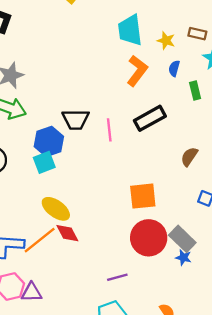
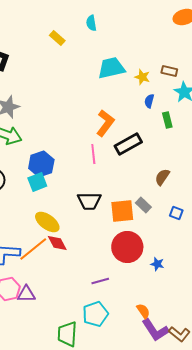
cyan trapezoid: (130, 30) -> (111, 68), turned 84
orange L-shape: (137, 71) -> (105, 123), moved
black trapezoid: (76, 119) -> (89, 201), moved
gray rectangle: (182, 239) -> (143, 205), moved, size x0.7

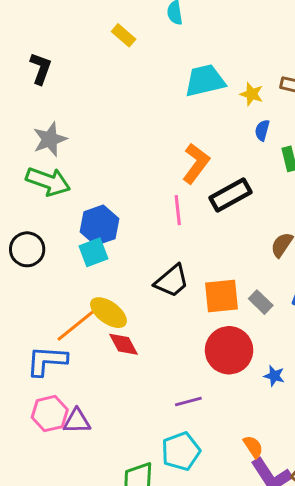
black trapezoid: (89, 201) -> (172, 281), turned -40
gray rectangle: (143, 205) -> (261, 302), moved
orange line: (33, 249) -> (77, 325), moved

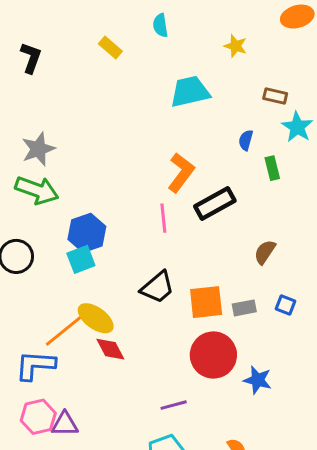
black L-shape: (41, 68) -> (31, 58), moved
yellow star: (252, 94) -> (235, 46), moved
gray rectangle: (261, 302) -> (244, 308), turned -55
blue star: (274, 376) -> (258, 380), size x1.4

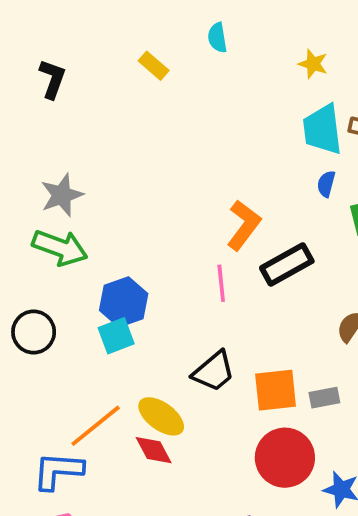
cyan trapezoid: (190, 92) -> (322, 129), moved, turned -84
yellow ellipse: (96, 318) -> (161, 416), moved

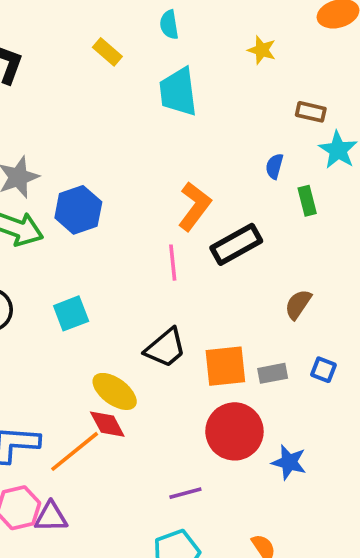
cyan trapezoid: (322, 129) -> (178, 92), moved
blue hexagon: (124, 302) -> (78, 210), moved
orange line: (96, 426) -> (75, 451), moved

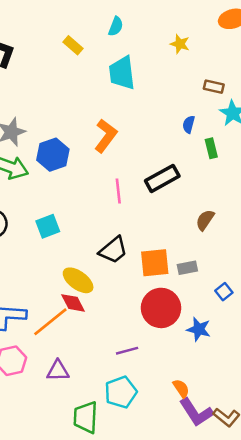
cyan semicircle: (169, 25) -> (116, 26), turned -150
orange L-shape: (195, 206) -> (106, 136), moved
blue square: (323, 370) -> (224, 292), moved, turned 30
purple triangle: (51, 517) -> (58, 371), moved

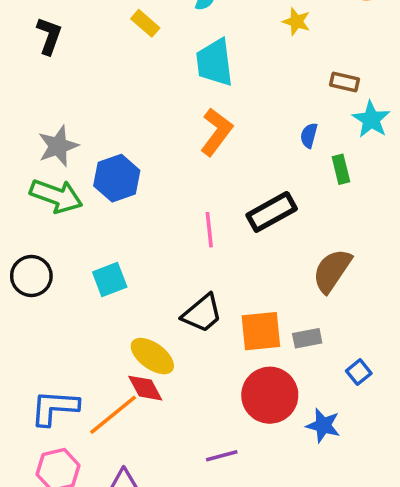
orange L-shape: (106, 136) -> (216, 132), moved
brown semicircle: (205, 220) -> (332, 271), size x1.5

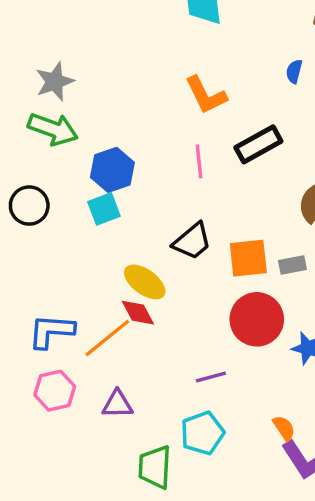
orange L-shape: (216, 132) -> (206, 95), moved, turned 117
blue hexagon: (117, 178) -> (112, 170), moved

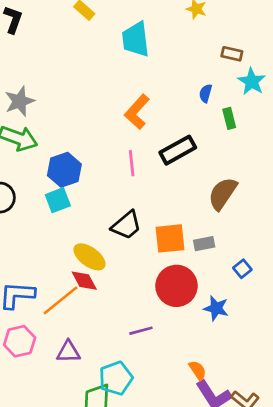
orange L-shape: (206, 95) -> (137, 112), turned 68
cyan pentagon: (202, 433) -> (116, 378), moved

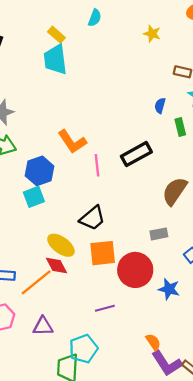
cyan trapezoid: (136, 39) -> (55, 59), moved
orange L-shape: (137, 112) -> (72, 142), moved, turned -76
orange square: (170, 238) -> (103, 253), moved

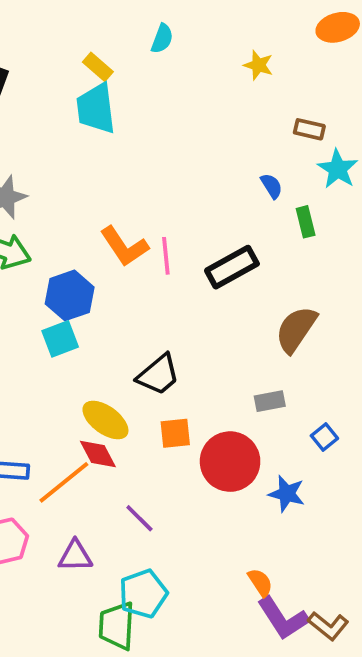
blue semicircle: (160, 106) -> (272, 186), turned 133
pink line: (97, 165) -> (166, 256), moved
orange square: (103, 253) -> (175, 433), size x0.7
purple line: (105, 308) -> (139, 518), moved, turned 60

